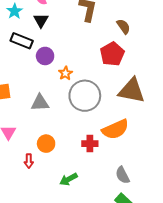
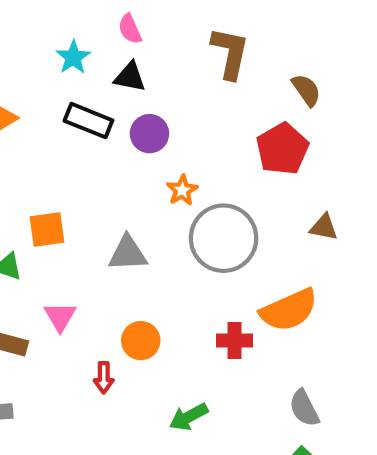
black triangle: (41, 20) -> (130, 77), turned -49
purple circle: (45, 56) -> (149, 134), moved
brown triangle: (132, 91) -> (324, 227), size x0.5

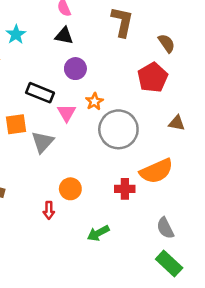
cyan star: (73, 57) -> (16, 34), moved
black rectangle: (88, 121) -> (40, 93), moved
gray triangle: (128, 253) -> (43, 142), moved, turned -45
pink triangle: (60, 317) -> (67, 113), moved

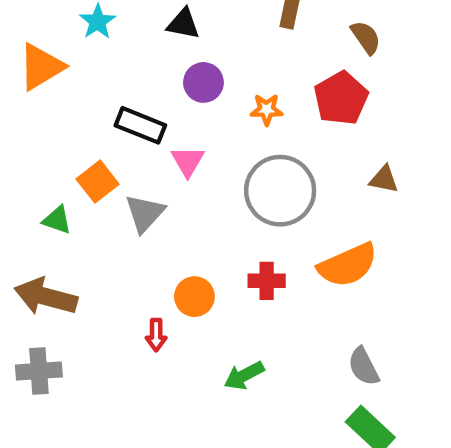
orange star: (94, 102) -> (267, 109), moved, turned 30
orange square: (16, 124) -> (98, 182), turned -30
red cross: (125, 189) -> (267, 281), moved

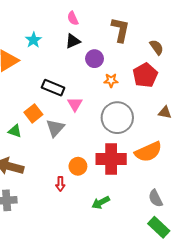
black triangle: (183, 24) -> (73, 41), turned -35
purple circle: (203, 82) -> (95, 59), moved
red cross: (267, 281) -> (111, 159), size x1.8

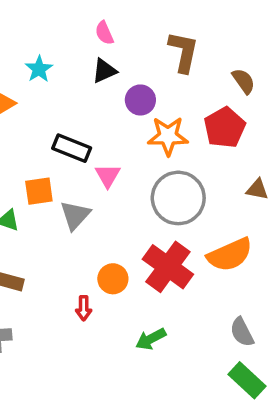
orange star: (111, 80) -> (168, 136), size x1.6
orange square: (33, 113) -> (39, 191), turned 30
red cross: (111, 159) -> (168, 267), turned 36

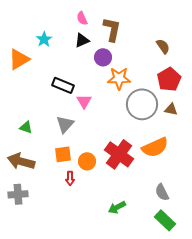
brown L-shape: (183, 52) -> (112, 29), moved
red pentagon: (225, 127) -> (169, 79), moved
orange square: (39, 191) -> (63, 154), moved
gray circle: (178, 198) -> (142, 104), moved
green arrow: (151, 339) -> (117, 207), moved

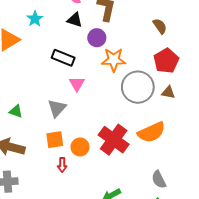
black triangle: (82, 40) -> (75, 20), turned 42
black rectangle: (63, 85) -> (63, 58), moved

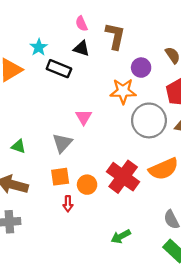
purple circle: (97, 38) -> (141, 68), moved
black rectangle: (63, 58) -> (59, 69), moved

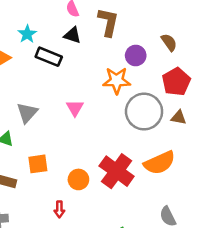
gray triangle: (62, 143) -> (27, 113), moved
orange square: (60, 177) -> (38, 164), moved
red arrow: (68, 204) -> (59, 209), moved

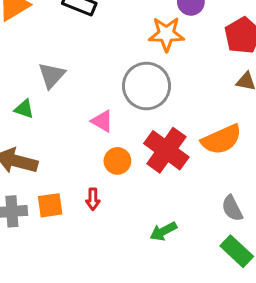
pink triangle: (75, 108) -> (102, 121), moved, turned -30
gray circle: (144, 112) -> (147, 86), moved
orange square: (38, 164) -> (50, 205), moved

